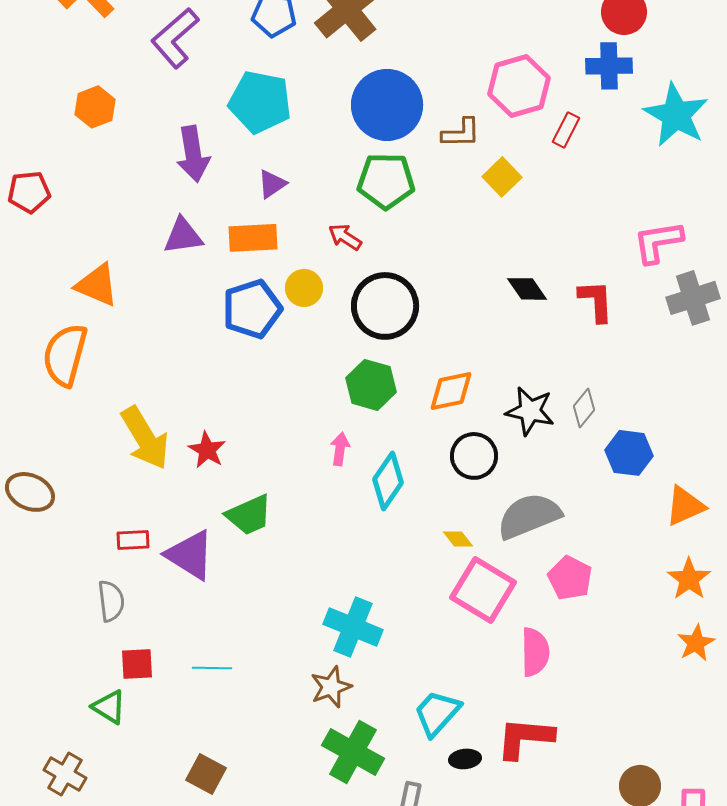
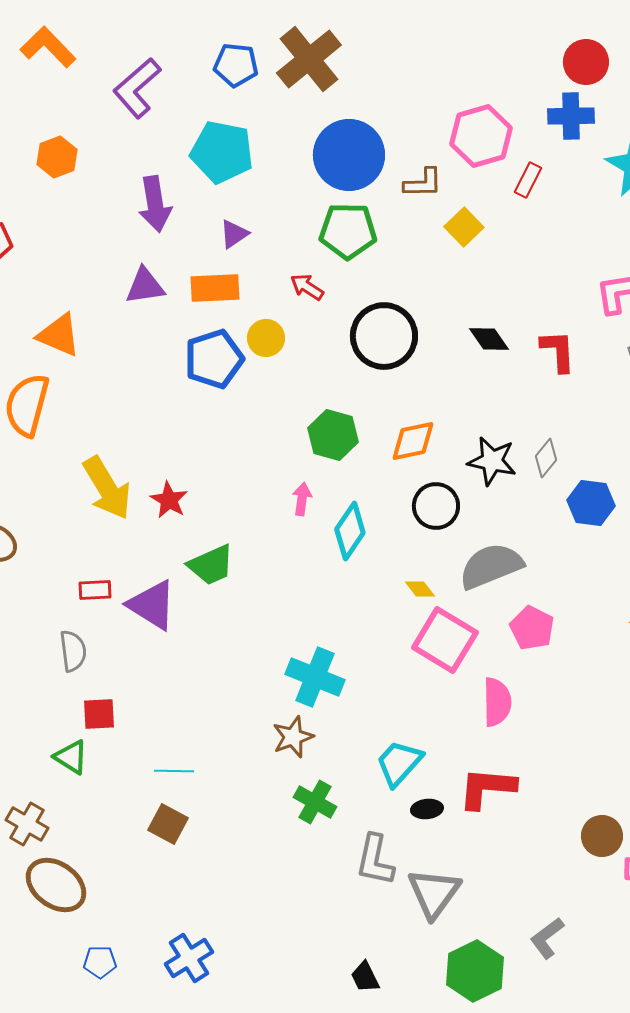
black circle: (385, 306) -> (384, 336), moved
cyan line: (212, 668) -> (174, 771), moved
green cross: (353, 752) -> (315, 802), size x0.7

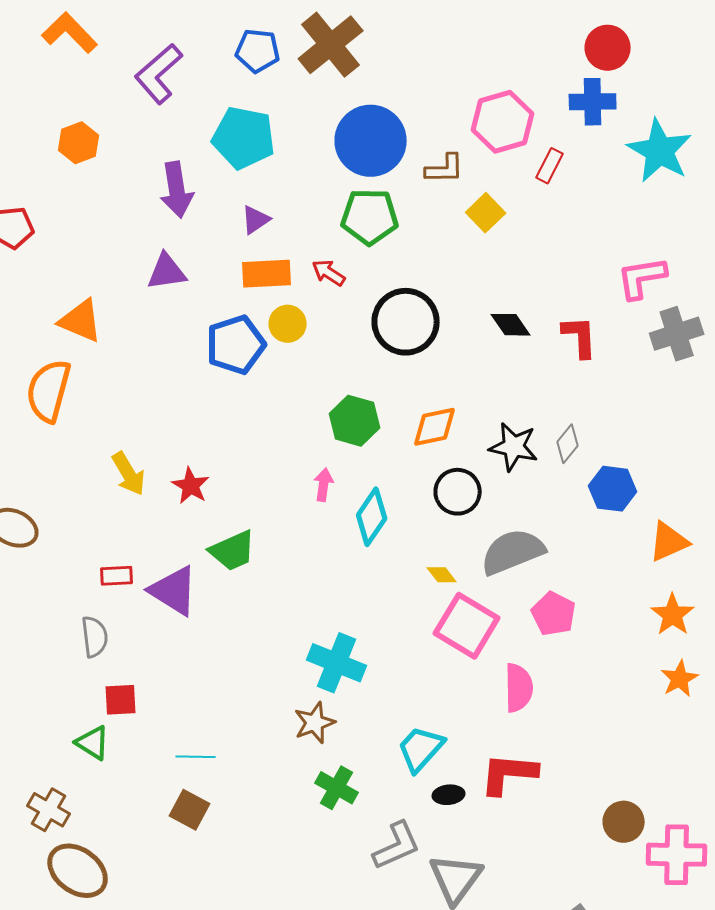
orange rectangle: (215, 288) -> (267, 274), moved
yellow arrow: (107, 488) -> (129, 474), size x0.7
gray L-shape: (375, 860) -> (397, 846), turned -126

